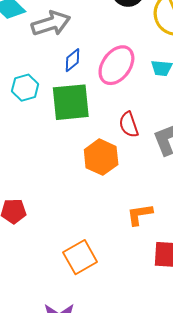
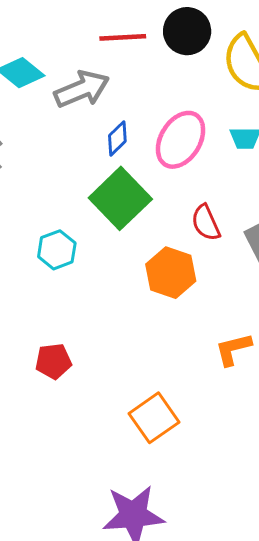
cyan hexagon: (25, 88) -> (57, 250), moved
green square: (71, 102) -> (120, 198), turned -33

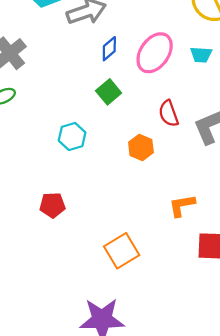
green square: (120, 198) -> (109, 92), size x0.6
cyan hexagon: (57, 250) -> (72, 136), moved
orange hexagon: (171, 273) -> (141, 147), size x0.7

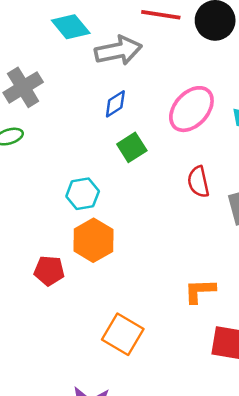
blue diamond: (109, 49) -> (115, 104), moved
orange hexagon: (141, 147) -> (93, 240), moved, size x1.4
orange square: (122, 251) -> (123, 334), turned -36

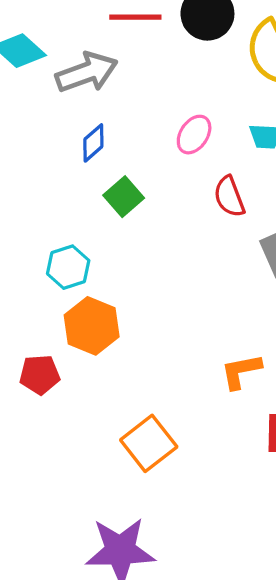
pink ellipse: (191, 109) -> (194, 135), size x0.6
red semicircle: (198, 182) -> (229, 197), moved
orange square: (123, 334) -> (149, 443), turned 30

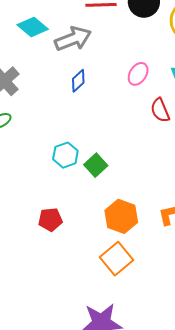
green square: (124, 197) -> (96, 165), moved
orange hexagon: (92, 326) -> (121, 216), moved

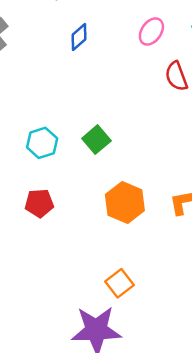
cyan hexagon: (65, 155) -> (42, 143), moved
orange square: (117, 259) -> (120, 283), moved, size x0.7

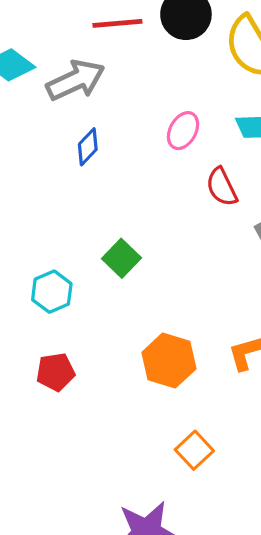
green square: (96, 140) -> (121, 258), moved
orange square: (120, 283) -> (194, 450), moved

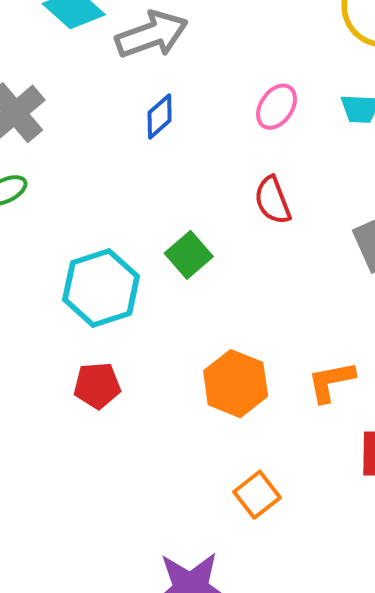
red semicircle: (222, 187) -> (273, 200), moved
cyan hexagon: (52, 292) -> (101, 288), size x1.5

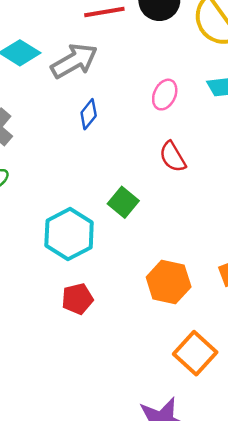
orange square: (257, 495) -> (195, 353), size x1.4

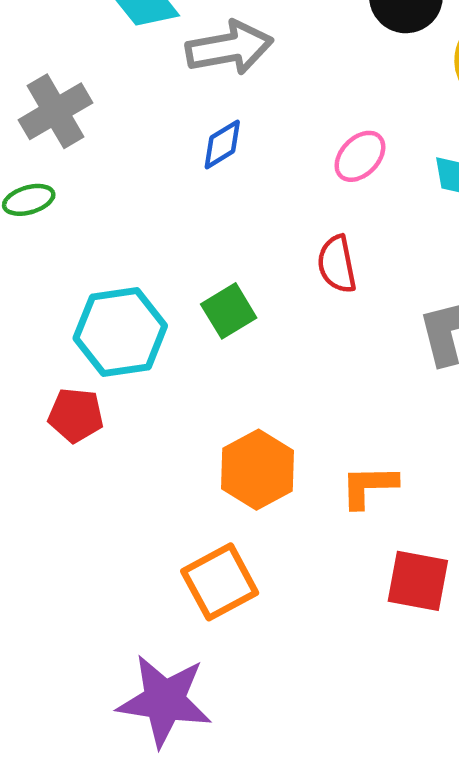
red pentagon: (77, 299) -> (76, 415), moved
orange square: (195, 353) -> (220, 582), moved

